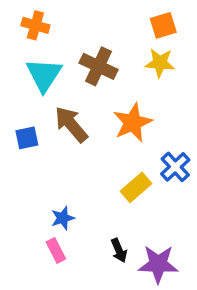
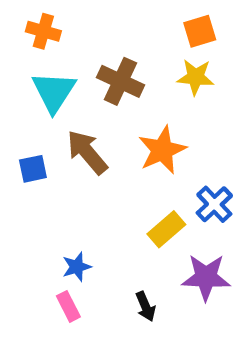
purple star: (158, 264) -> (206, 277), moved

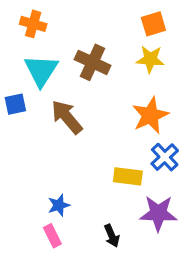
orange star: (162, 150) -> (150, 115), moved
blue square: (33, 169) -> (15, 104), moved
yellow rectangle: (166, 229) -> (128, 176), turned 48

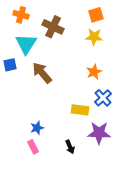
brown cross: (92, 62) -> (53, 27), moved
orange star: (150, 115) -> (94, 72), size x0.7

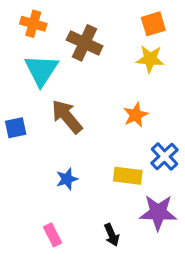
blue square: (10, 65) -> (16, 128), moved
orange star: (94, 72) -> (136, 115), moved
blue star: (37, 128) -> (67, 179), moved

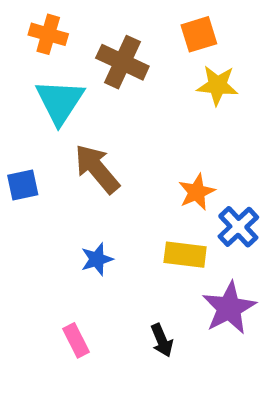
orange square: (153, 24) -> (199, 34), moved
orange star: (136, 115) -> (197, 192), moved
purple star: (158, 213) -> (229, 308), turned -30

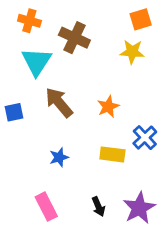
orange square: (199, 34) -> (141, 19), moved
orange star: (197, 192) -> (108, 107), moved
purple star: (229, 308) -> (139, 208), moved
pink rectangle: (76, 340) -> (46, 207), size x1.4

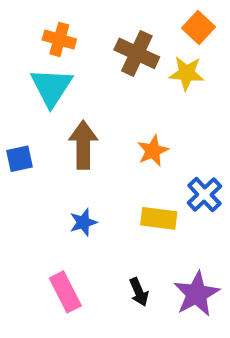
orange square: (141, 19) -> (198, 28), turned -30
orange cross: (29, 21) -> (59, 39), moved
brown cross: (74, 38) -> (137, 53), moved
brown arrow: (59, 102) -> (83, 145), turned 40

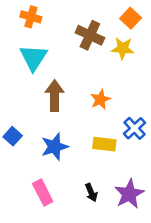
orange cross: (59, 39) -> (31, 17), moved
blue square: (20, 159) -> (13, 136), moved, turned -36
blue star: (83, 222) -> (55, 147), size x1.5

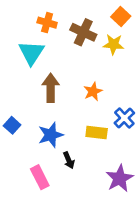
orange cross: (31, 17) -> (47, 23), moved
black arrow: (91, 193) -> (69, 160), moved

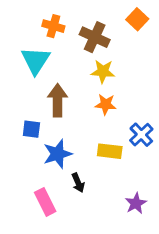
yellow star: (113, 44) -> (103, 71), moved
orange star: (93, 91) -> (106, 104), turned 30
blue square: (12, 125) -> (31, 129), moved, turned -35
purple star: (120, 178) -> (136, 203), size x0.7

